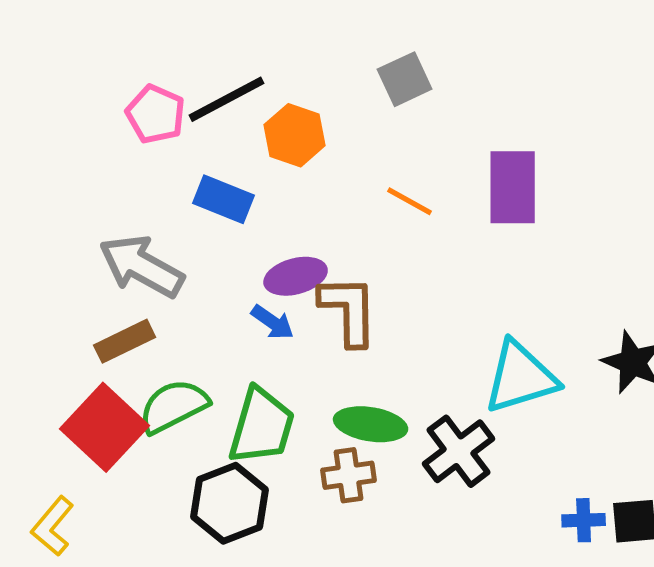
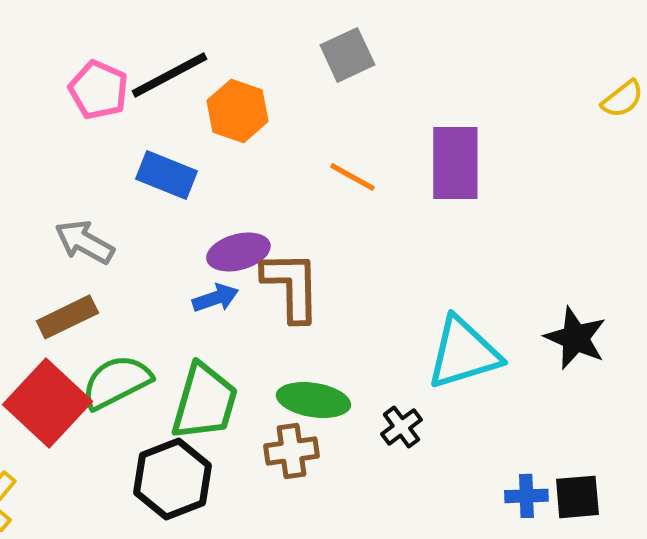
gray arrow: (142, 266) -> (84, 242), size x0.7
blue arrow: (273, 322) -> (215, 298), turned -54
black cross: (459, 451) -> (401, 427), size x0.6

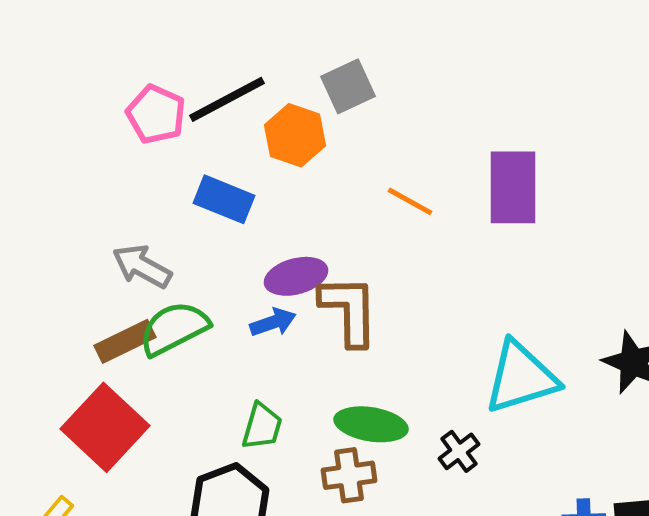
gray square: (347, 55) -> (348, 86), moved
green semicircle: (116, 382) -> (174, 328), moved
green trapezoid: (204, 402) -> (262, 426), size x0.6

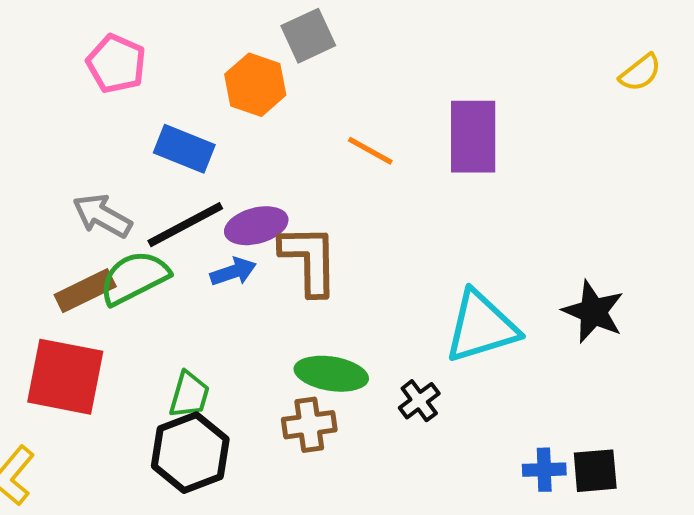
black line: (227, 99) -> (185, 225), moved
green trapezoid: (262, 426) -> (189, 395), moved
red square: (105, 427) -> (65, 377), turned -32

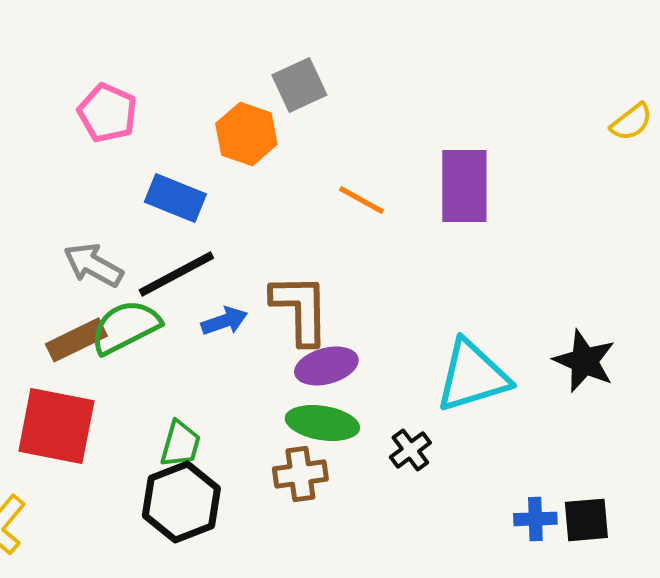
purple ellipse: (256, 226) -> (326, 366), moved

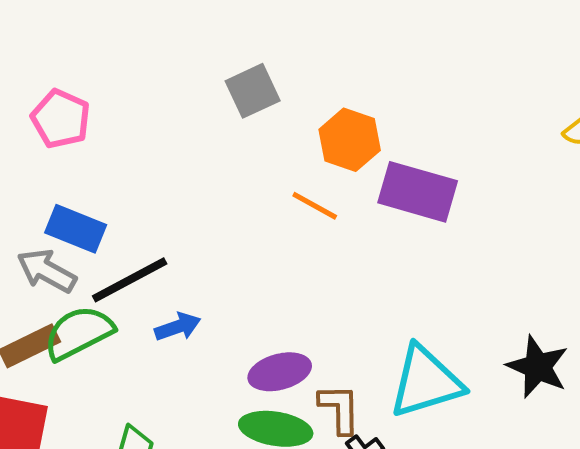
orange hexagon: (246, 134) -> (350, 140), moved
purple rectangle: (464, 186) -> (418, 192), turned -74
blue rectangle: (175, 198) -> (76, 229), moved
brown L-shape: (300, 309) -> (340, 409), moved, size x0.7

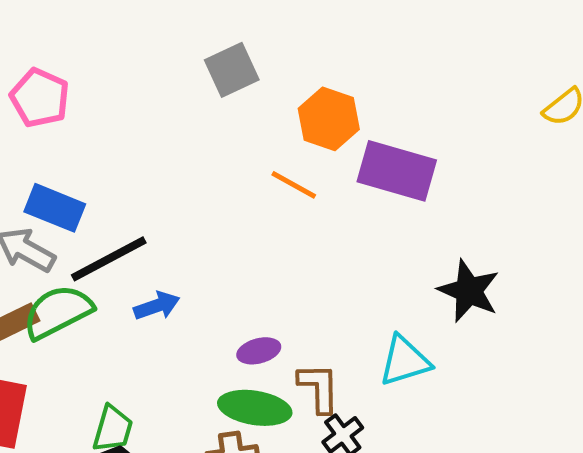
black star: (538, 367) -> (469, 291), moved
purple ellipse: (280, 372) -> (259, 351), size x0.7
cyan triangle: (426, 382) -> (405, 361), size x0.7

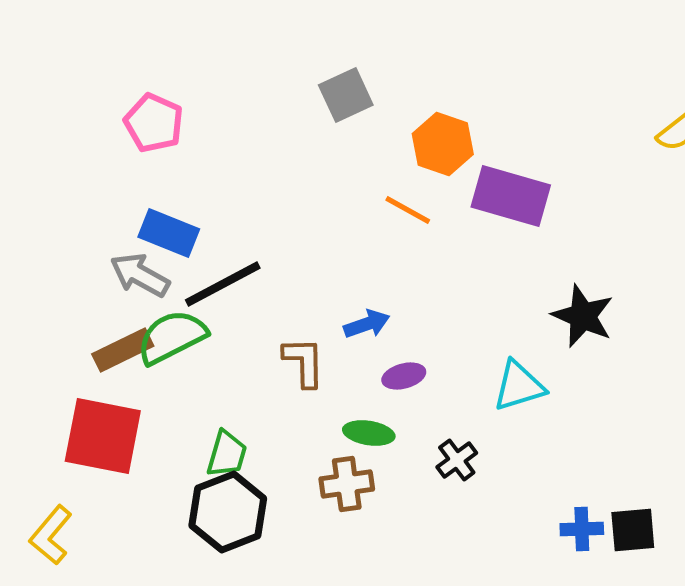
blue arrow: (157, 306) -> (367, 324), moved
purple ellipse: (259, 351) -> (404, 376), moved
brown L-shape: (319, 388) -> (304, 362), moved
green ellipse: (255, 408) -> (369, 433), size x0.7

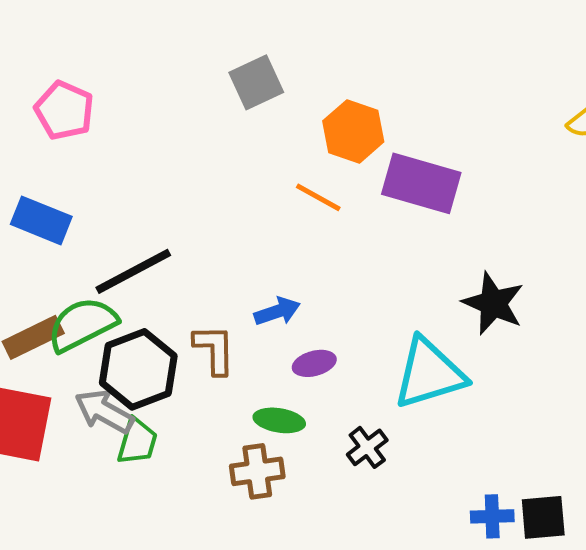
blue rectangle: (169, 233) -> (41, 220), moved
gray arrow: (140, 275) -> (104, 411), moved
cyan triangle: (519, 386) -> (429, 373), size x1.4
black hexagon: (228, 512) -> (138, 369), moved

